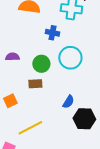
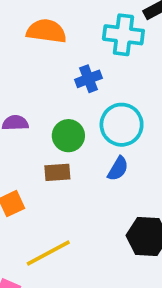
blue cross: (52, 33) -> (89, 79), turned -32
blue semicircle: (68, 102) -> (118, 169), moved

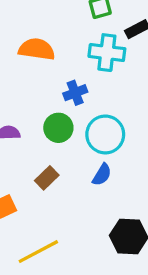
green circle: (68, 136) -> (58, 128), moved
brown rectangle: (57, 172) -> (47, 178), turned -40

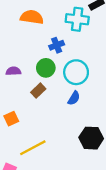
brown rectangle: (47, 178) -> (38, 91), moved

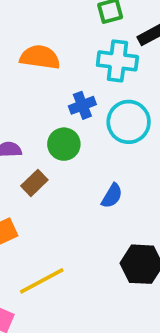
cyan circle: (76, 72) -> (129, 122), moved
brown rectangle: (38, 91) -> (34, 183), moved

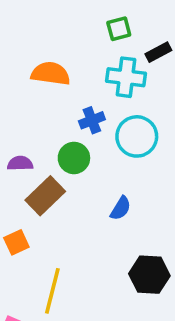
brown rectangle: (34, 183) -> (45, 196), size x1.5
yellow line: (42, 281) -> (52, 291), turned -48

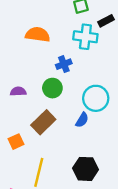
cyan circle: (137, 136) -> (96, 98), moved
brown rectangle: (45, 196) -> (43, 122), moved
black hexagon: (149, 275) -> (85, 169), moved

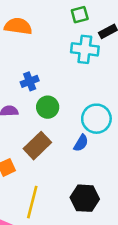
orange semicircle: (38, 34) -> (18, 26), moved
blue cross: (64, 64) -> (30, 81), moved

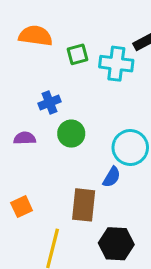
green square: (80, 15) -> (77, 54), moved
brown rectangle: (37, 146) -> (84, 205), moved, turned -40

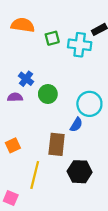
blue cross: (50, 102) -> (26, 79), moved, turned -32

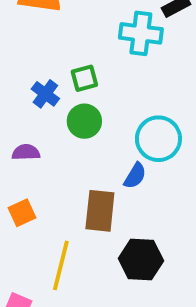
green square: (52, 38) -> (84, 78), moved
purple semicircle: (15, 97) -> (26, 152), moved

